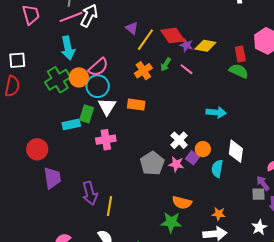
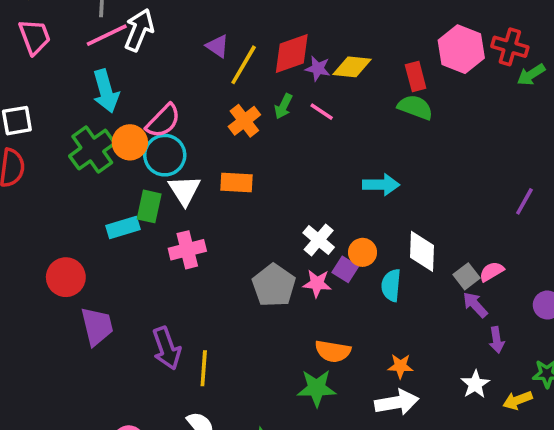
red diamond: (173, 36) -> (292, 53), turned -70
gray square: (258, 194) -> (467, 276), moved, turned -32

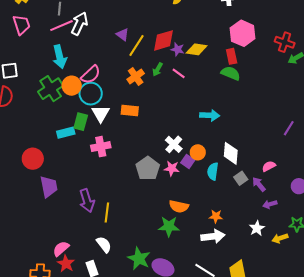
pink hexagon: (461, 49) -> (243, 33), moved
gray square: (467, 276) -> (241, 178), moved
purple arrow: (497, 340) -> (270, 204), turned 80

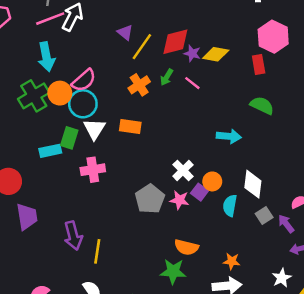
green semicircle: (231, 73) -> (262, 105), moved

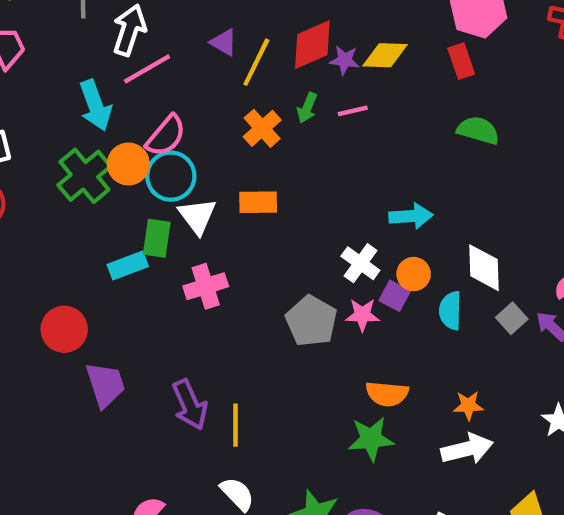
pink line: (50, 19) -> (147, 69), moved
pink line: (192, 83) -> (353, 111), turned -42
cyan arrow: (229, 136) -> (411, 216), moved

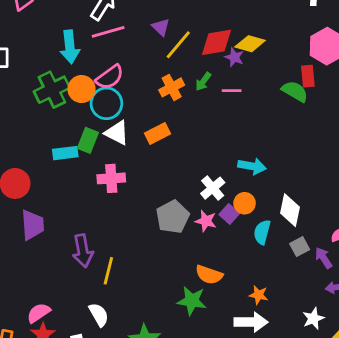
yellow diamond: (385, 55) -> (250, 44), moved
green semicircle: (478, 130) -> (295, 91), moved
orange rectangle: (258, 202) -> (158, 134), turned -40
white triangle: (197, 216) -> (117, 133), turned -40

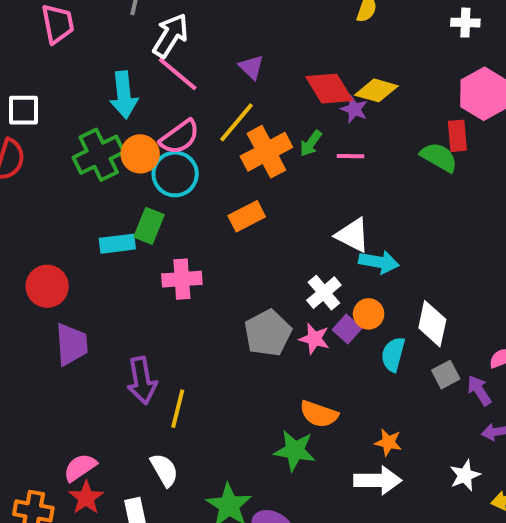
pink line: (108, 32) -> (178, 74), turned 56
red diamond: (217, 42) -> (329, 89), turned 68
yellow line: (178, 45) -> (237, 122), moved
orange cross: (172, 87) -> (266, 152), size x1.4
white triangle: (117, 133) -> (353, 235), moved

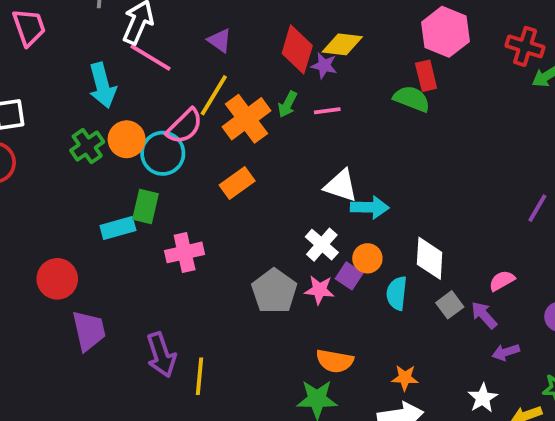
red diamond: (329, 89) -> (297, 49), turned 57
pink semicircle: (180, 137) -> (185, 126), moved
green cross: (99, 155) -> (87, 146), size x0.7

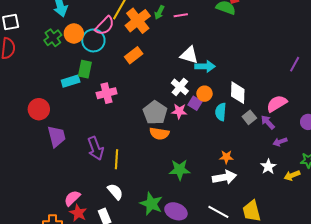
pink semicircle: (502, 281) -> (277, 104), size x1.5
orange semicircle: (335, 361) -> (159, 134), moved

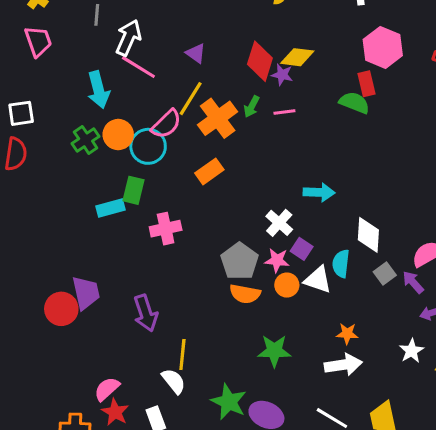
white triangle: (189, 55) -> (318, 280), moved
orange circle: (204, 94) -> (287, 285), moved
red circle: (39, 109) -> (61, 309), moved
yellow line: (116, 159) -> (182, 354), moved

